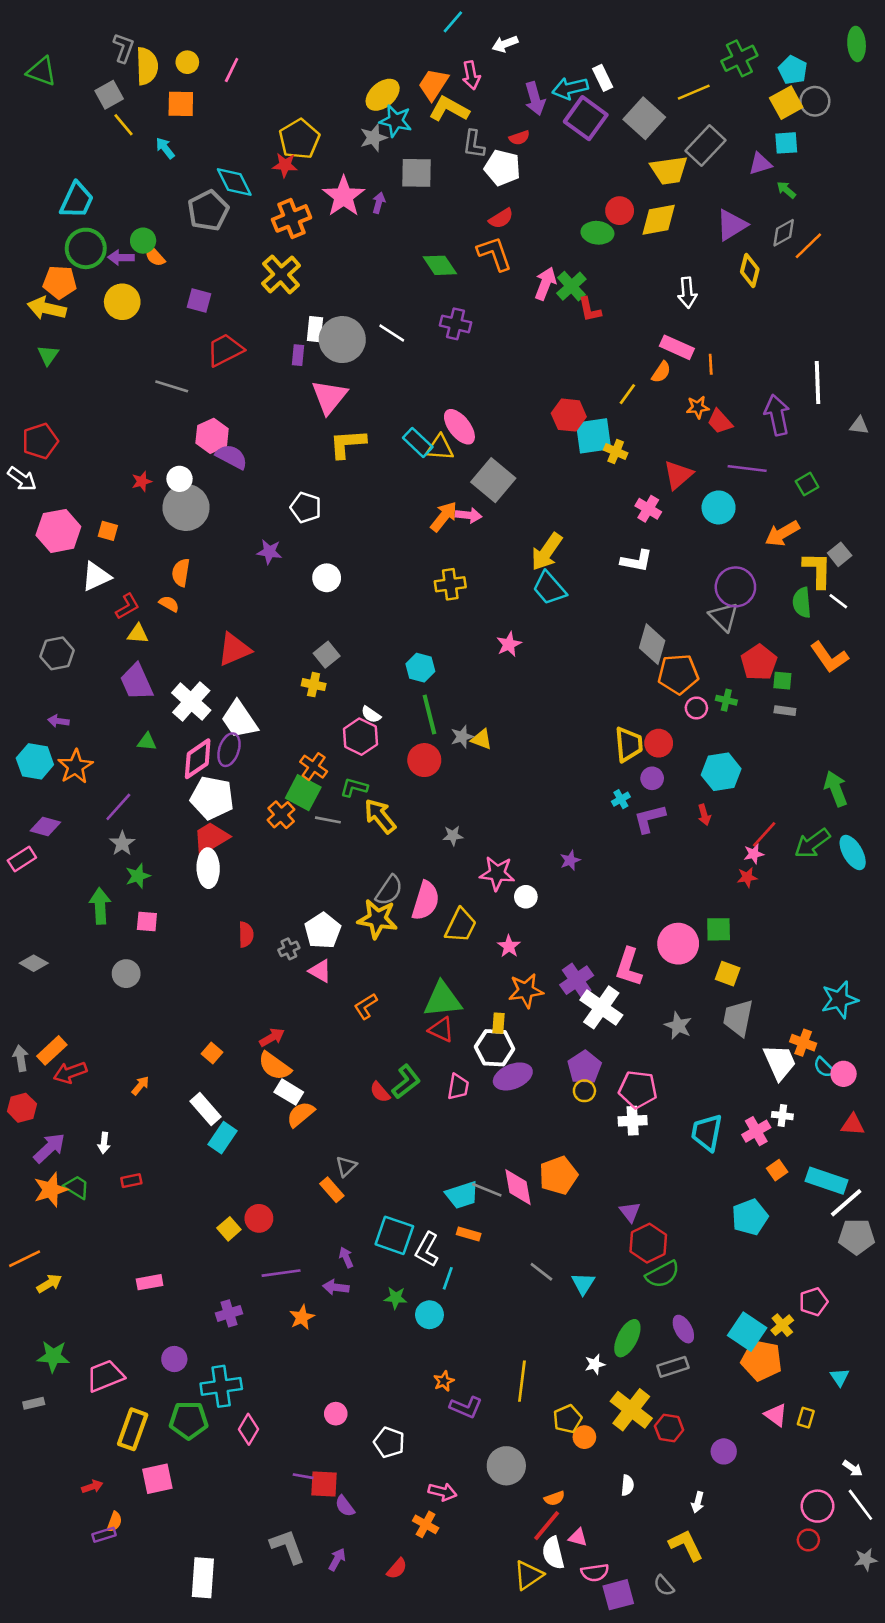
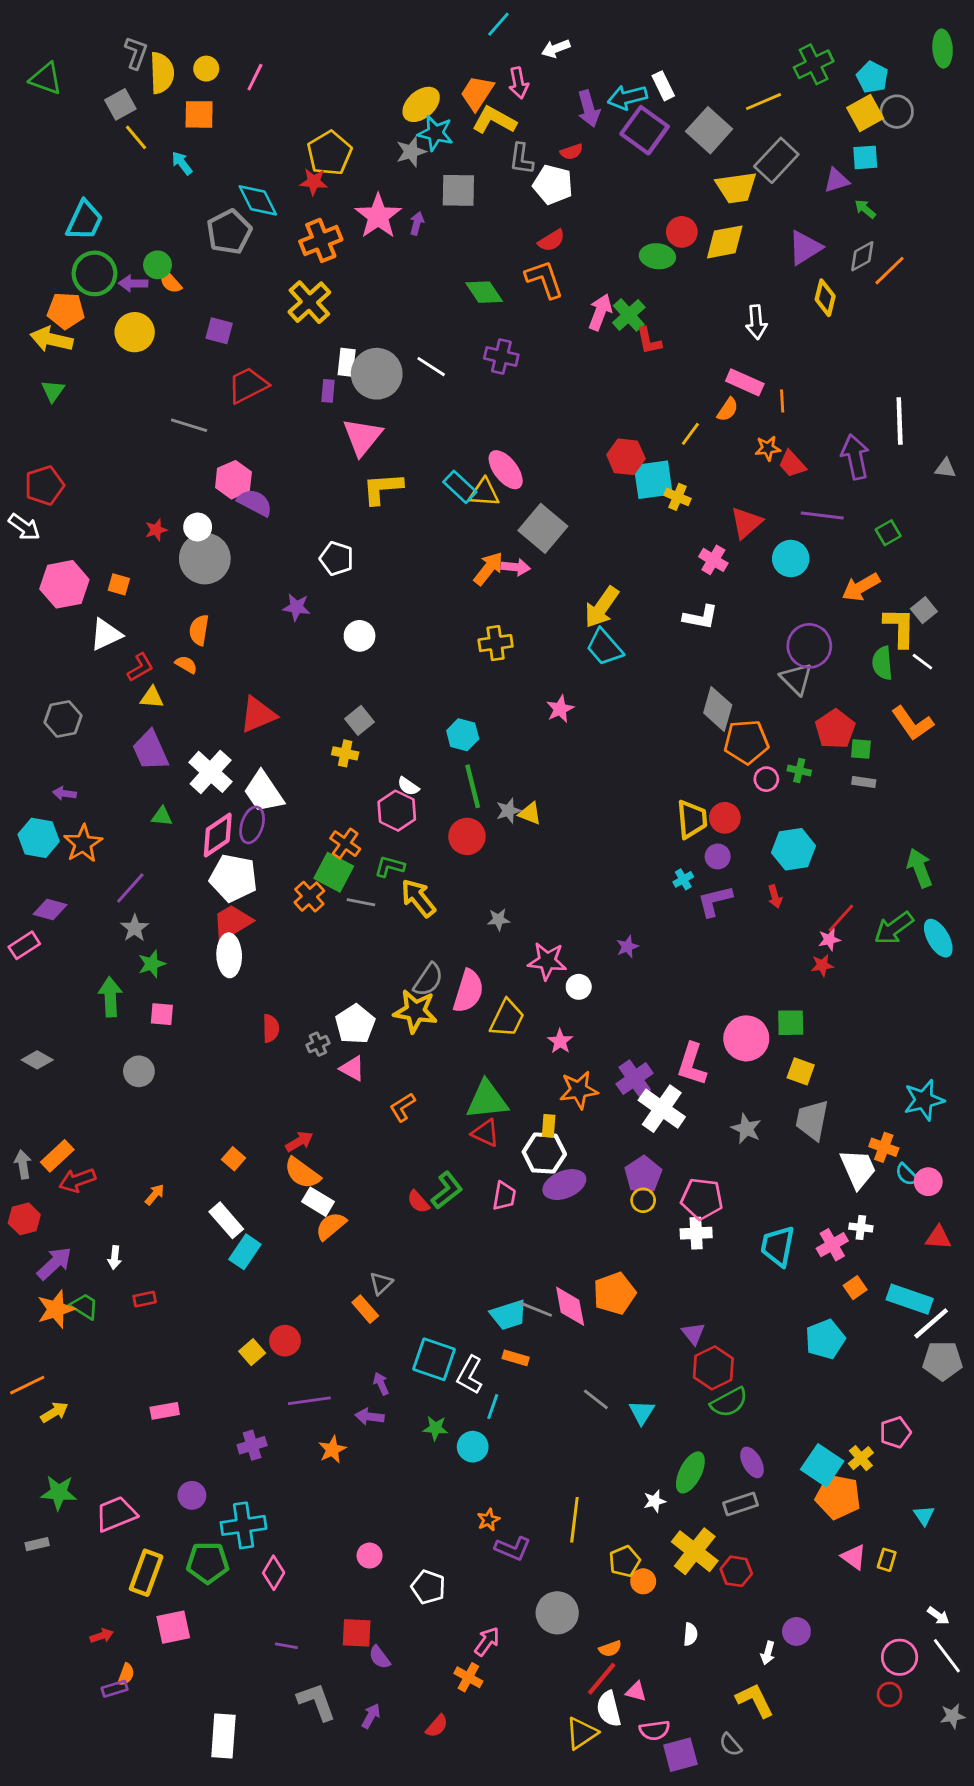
purple circle: (724, 1451) -> (796, 1631), moved
purple line: (303, 1476) -> (286, 1646), moved
pink arrow: (442, 1492) -> (487, 1641), turned -68

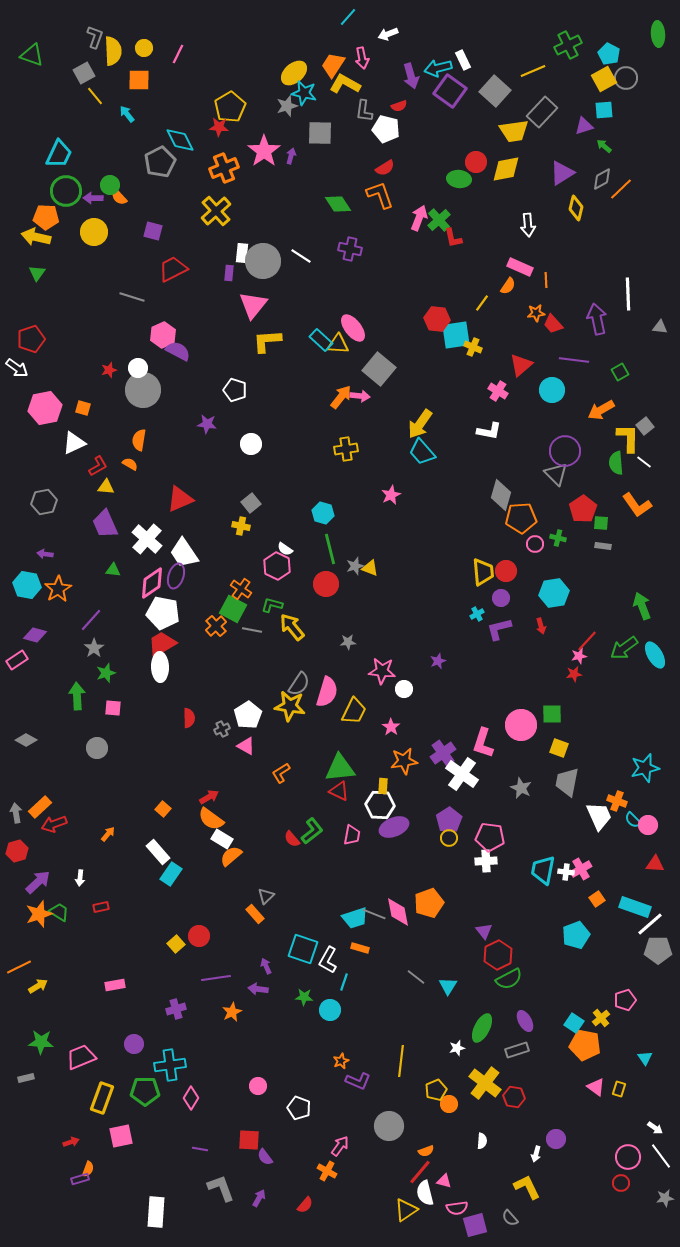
white cross: (861, 1227) -> (566, 872), moved
cyan square: (822, 1465) -> (574, 1023), size x0.7

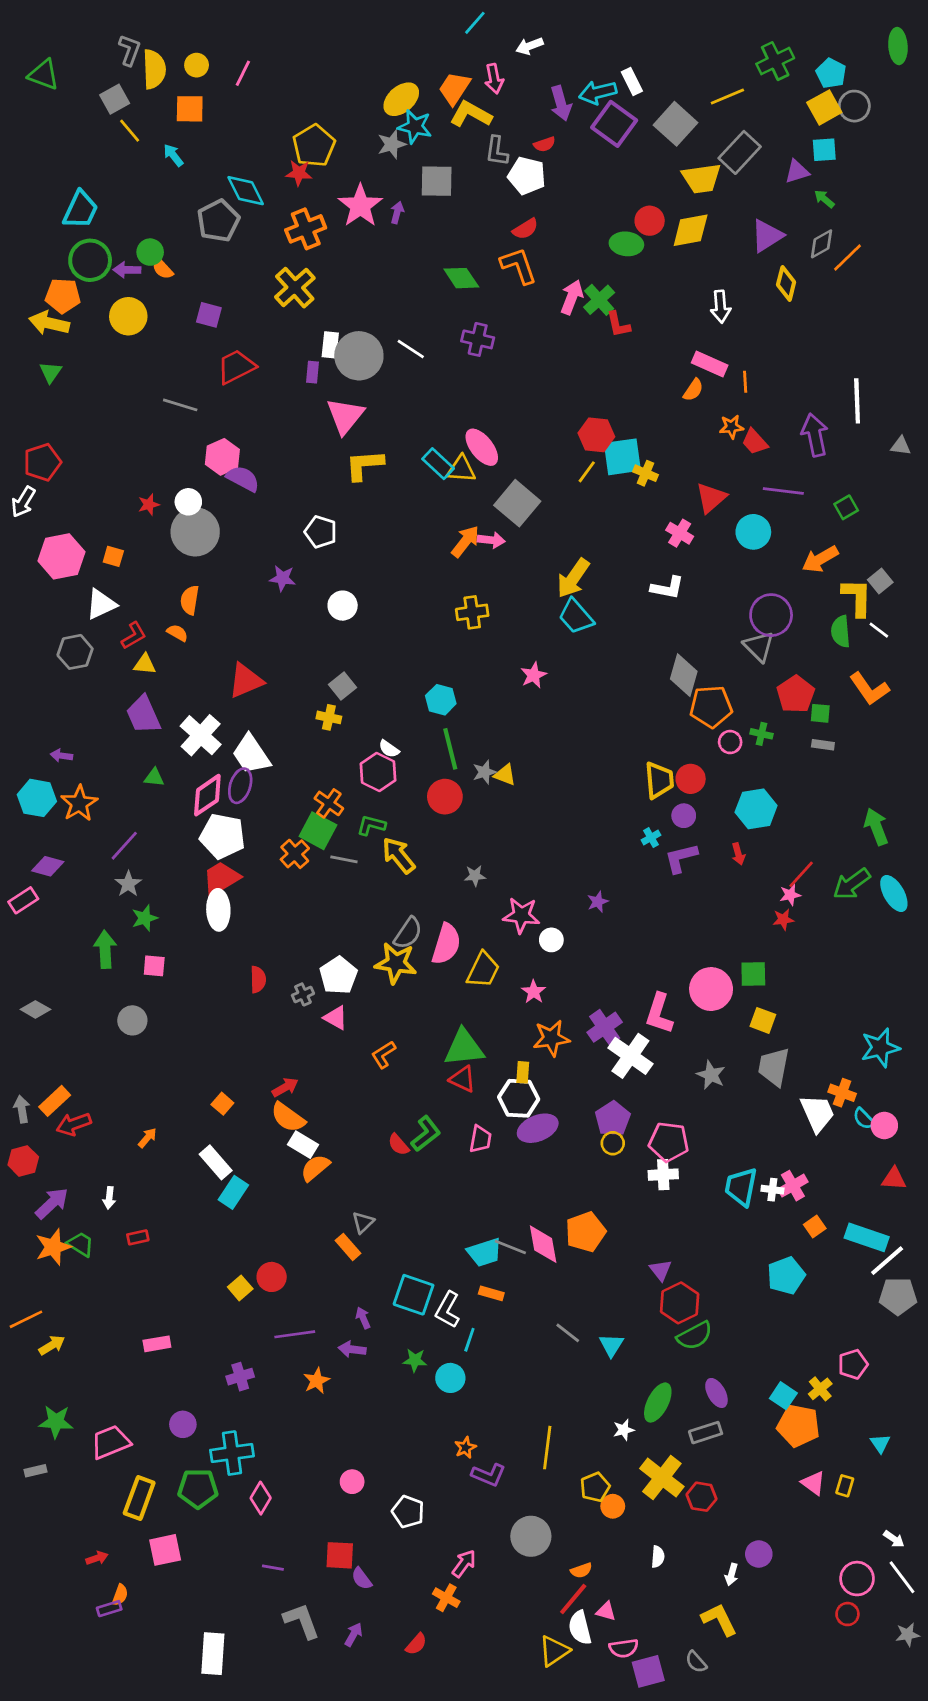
yellow line: (482, 303) -> (587, 472), moved
white arrow: (17, 368) -> (23, 502), turned 85
gray hexagon: (44, 502) -> (75, 652), moved

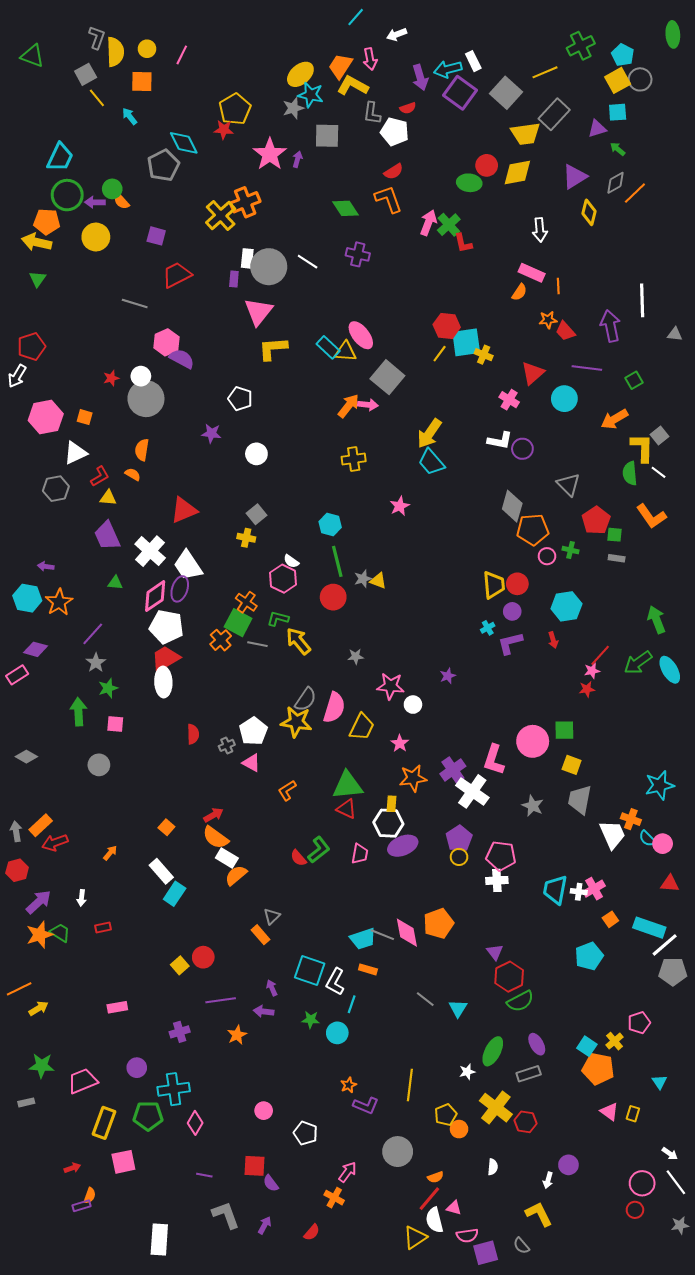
orange cross: (306, 229) -> (245, 202), moved
purple circle: (771, 615) -> (522, 449), moved, size x0.7

